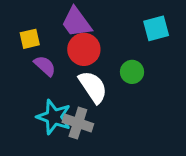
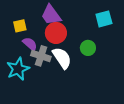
cyan star: (54, 117) -> (18, 69), moved, turned 30
gray cross: (78, 123) -> (41, 56), moved

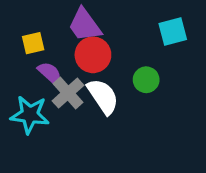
gray cross: (41, 56) -> (68, 93), turned 30
cyan star: (18, 69) -> (30, 115), turned 30

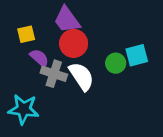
cyan square: (173, 32) -> (137, 55), moved
gray cross: (68, 93) -> (54, 74), turned -30
cyan star: (30, 115) -> (24, 109), moved

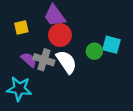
cyan square: (137, 55) -> (112, 45), turned 30
purple semicircle: (39, 58) -> (29, 60), moved

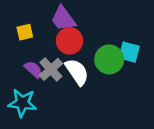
green circle: (94, 51) -> (109, 59), size x1.5
gray cross: (44, 60) -> (51, 69), turned 30

